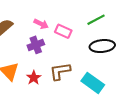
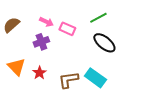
black ellipse: (102, 46) -> (104, 43), turned 45
brown L-shape: (60, 71) -> (68, 80), moved

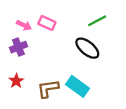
green line: (98, 18) -> (97, 21), moved
pink rectangle: (67, 29) -> (47, 23), moved

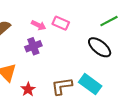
red star: (16, 81) -> (28, 89), moved

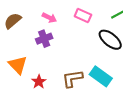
pink rectangle: (61, 23) -> (83, 16), moved

